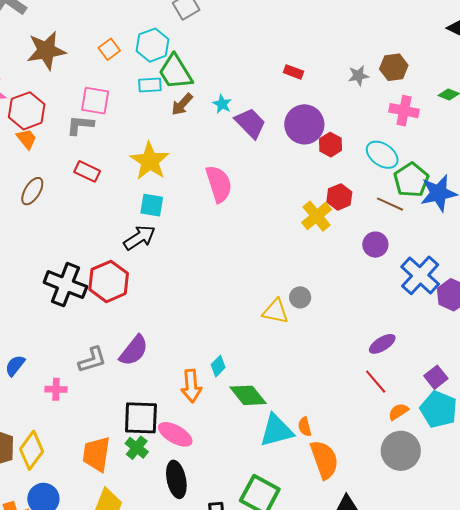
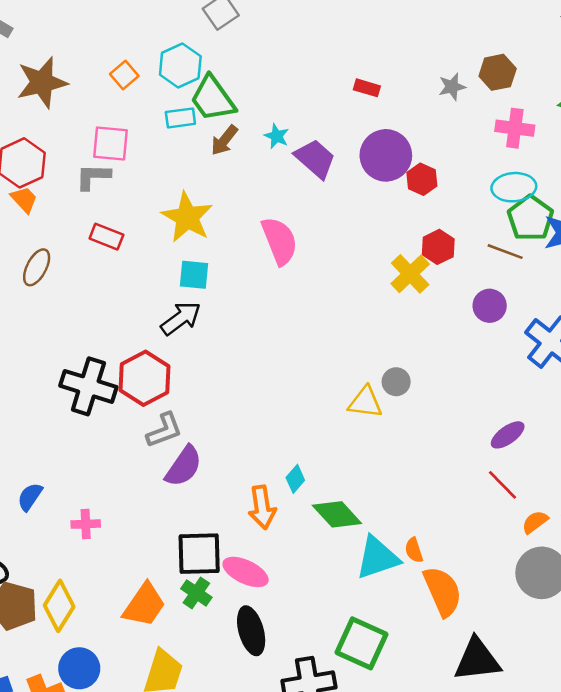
cyan ellipse: (382, 155) -> (514, 187), moved, turned -36
gray L-shape: (92, 360) -> (164, 430), moved
orange trapezoid: (96, 454) -> (144, 605), turned -150

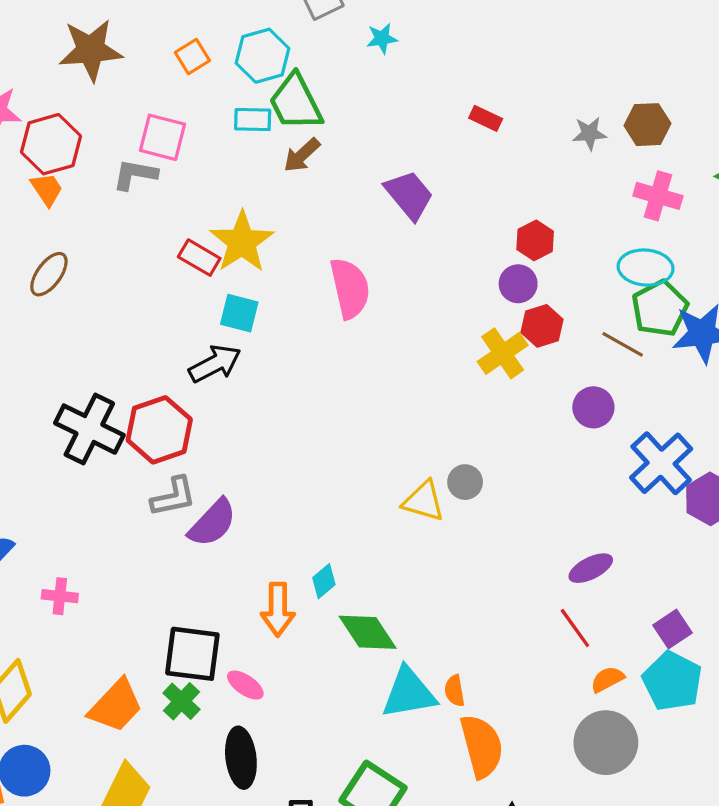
cyan star: (277, 136) -> (382, 38), moved, turned 30
purple circle: (386, 155) -> (518, 284), moved, size x0.6
red rectangle: (106, 237) -> (199, 258), moved
purple semicircle: (184, 466) -> (212, 523), moved
pink ellipse: (246, 572) -> (245, 685), size x0.7

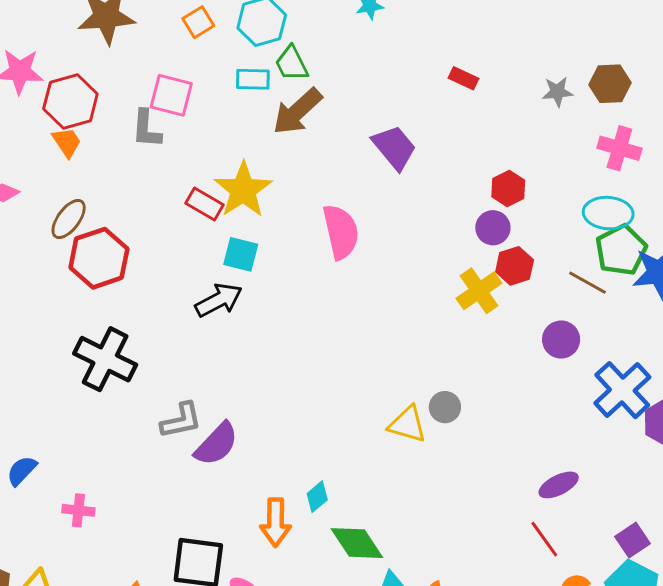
green trapezoid: (296, 102) -> (292, 64), size x0.7
brown arrow: (302, 155) -> (297, 111), size x1.5
gray L-shape: (135, 174) -> (146, 129), turned -96
red hexagon: (159, 430) -> (99, 258), moved

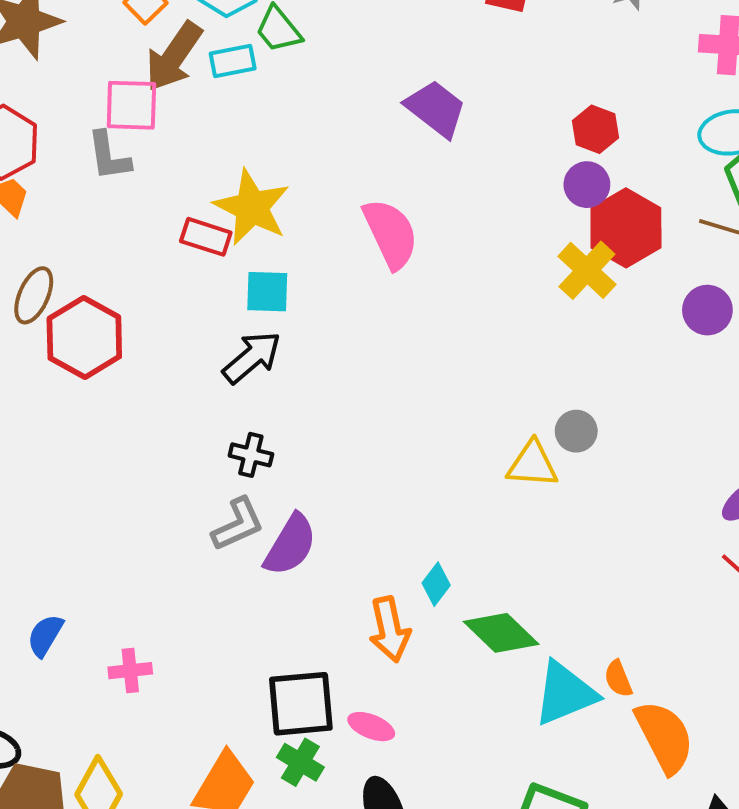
brown arrow: (297, 111) -> (174, 57), moved
red hexagon: (515, 266) -> (626, 228), size x1.5
black cross: (105, 359) -> (251, 455), moved, size x0.5

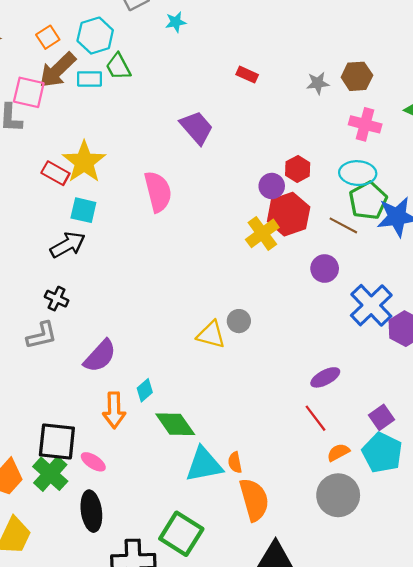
red hexagon: (596, 129) -> (298, 169), moved
purple semicircle: (290, 545) -> (100, 356), moved
green cross: (300, 762) -> (50, 474), size x1.4

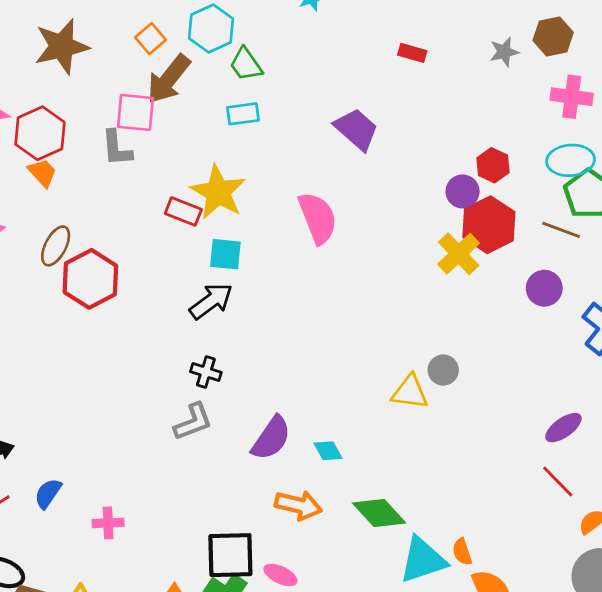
cyan rectangle: (90, 79) -> (243, 114), moved
cyan diamond: (145, 390) -> (328, 451), moved, turned -70
orange arrow: (114, 410) -> (298, 505), turned -68

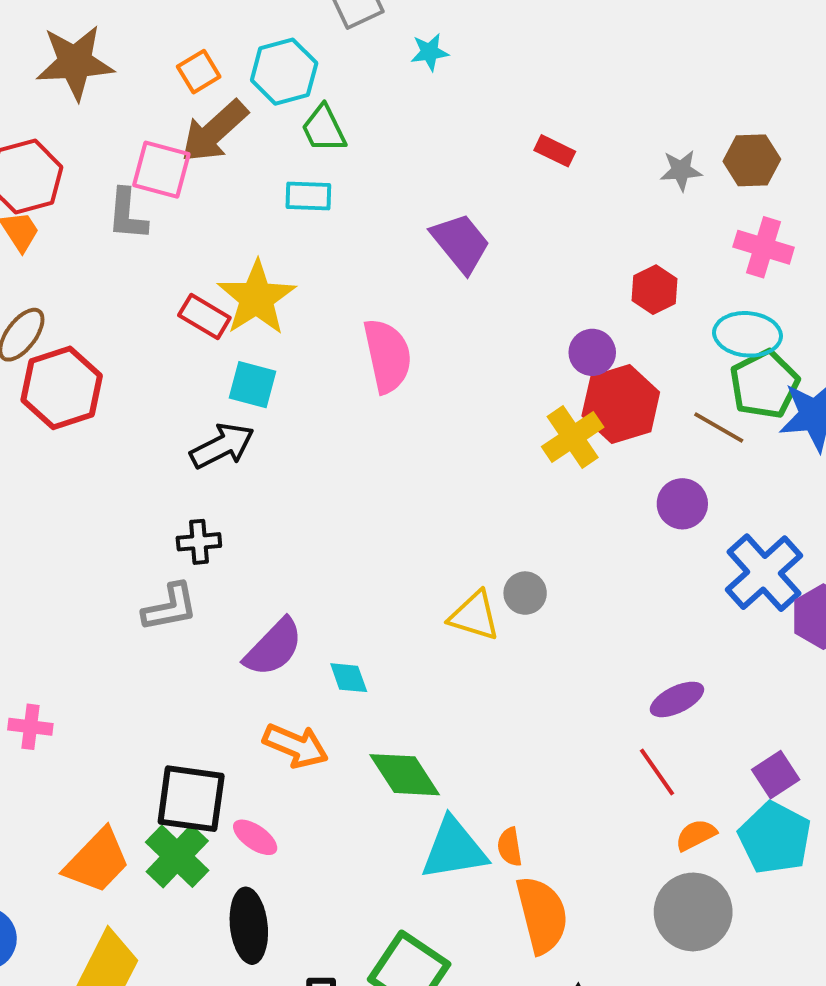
red hexagon: (493, 165) -> (654, 290), moved
black cross: (206, 372) -> (199, 542), turned -32

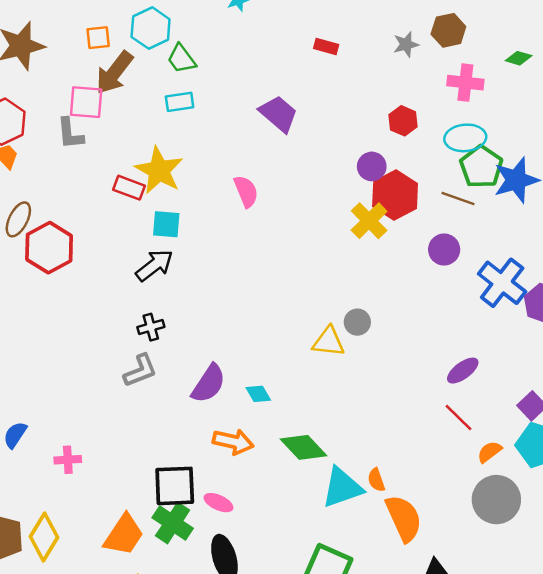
orange square: (199, 72) -> (98, 38), turned 35
pink semicircle: (387, 356) -> (246, 191), size x0.7

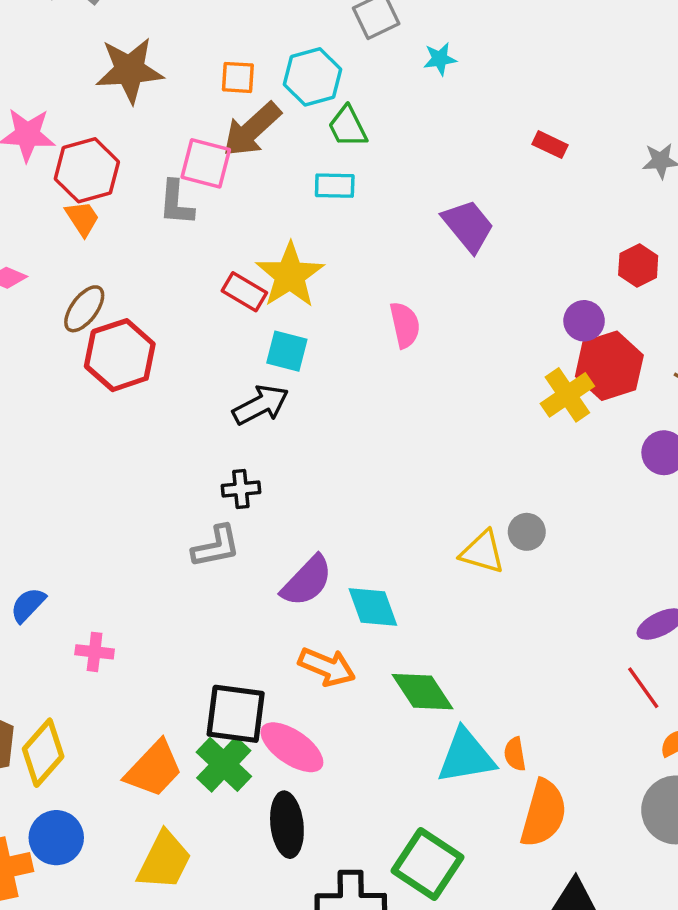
cyan diamond: (258, 394) -> (373, 607), size x1.5
pink ellipse: (218, 503) -> (292, 747), size x1.6
orange semicircle: (404, 518) -> (543, 813), turned 30

